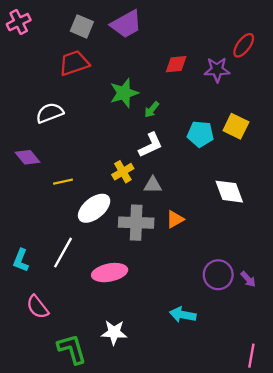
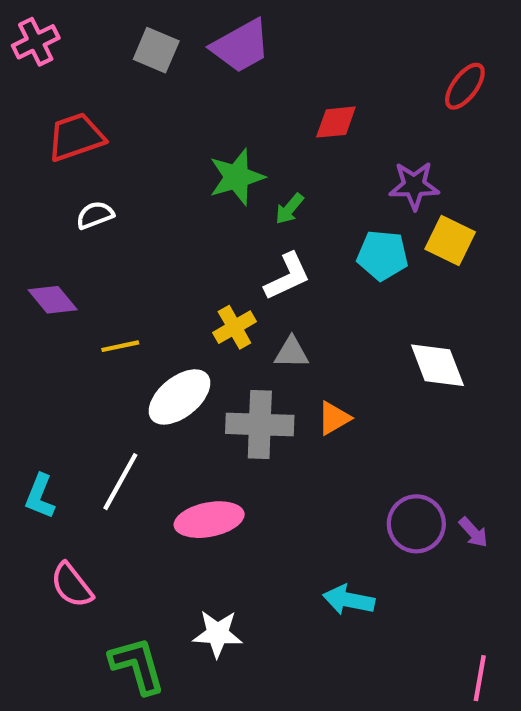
red trapezoid: (74, 63) -> (76, 137), moved
purple star: (217, 70) -> (414, 186), moved
white semicircle: (50, 113) -> (95, 215), size x0.7

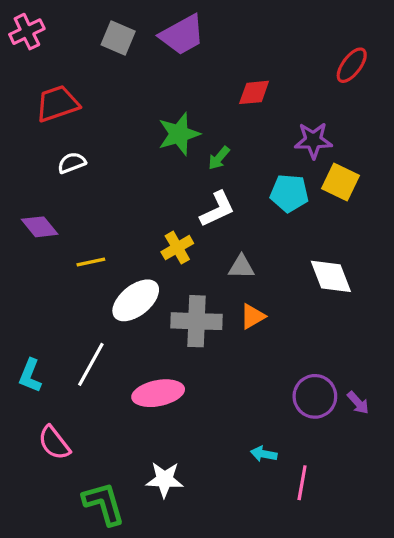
gray triangle: (292, 353) -> (241, 267), moved
cyan arrow: (349, 600) -> (264, 454), size x0.7
pink line: (480, 678) -> (302, 483), moved

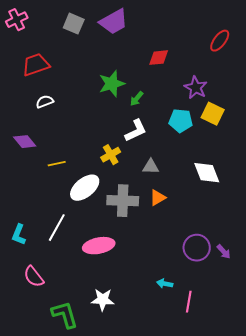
purple star: (313, 140) -> (196, 88), turned 30

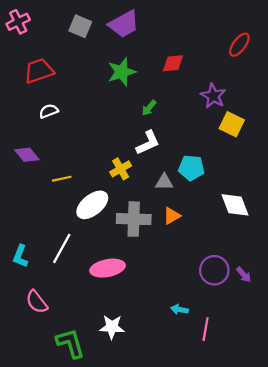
green star: (112, 84) -> (122, 72), moved
cyan pentagon: (181, 121) -> (191, 168), moved
white diamond: (207, 173) -> (235, 205), moved

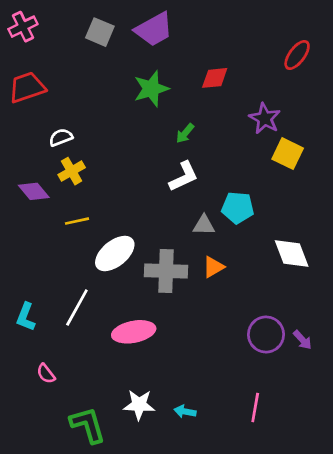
red trapezoid: (39, 71) -> (27, 87), moved
yellow cross: (121, 169) -> (72, 171), moved
pink semicircle: (37, 302) -> (46, 374), size x0.7
cyan arrow: (179, 309) -> (185, 411), moved

